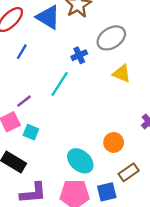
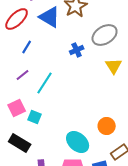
yellow triangle: (122, 74) -> (114, 66), turned 36
cyan line: (60, 84) -> (45, 83), moved
purple line: (24, 101) -> (23, 75), moved

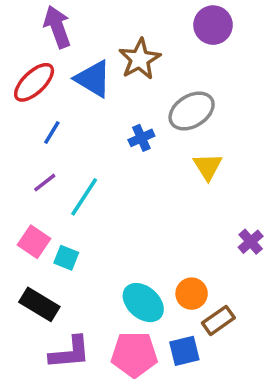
pink square: (17, 108) -> (34, 242), turned -30
orange circle: (107, 126) -> (192, 294), moved

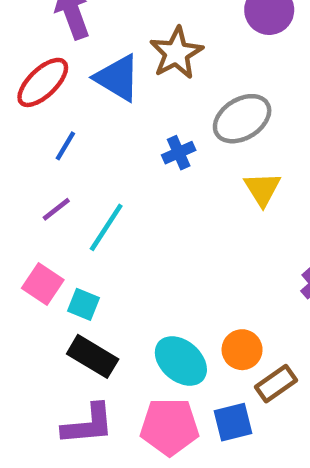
black rectangle: (39, 304) -> (93, 356), moved

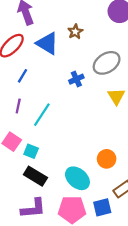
brown star: (176, 53) -> (75, 32), size x0.6
purple line: (56, 209) -> (18, 106), turned -40
orange circle: (242, 350) -> (107, 159), moved

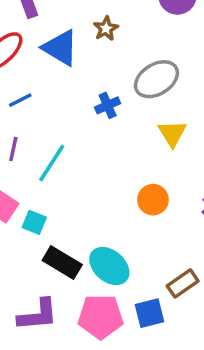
blue line: (22, 76) -> (20, 100), turned 32
orange circle: (107, 159) -> (153, 200), moved
black rectangle: (35, 176) -> (62, 263), moved

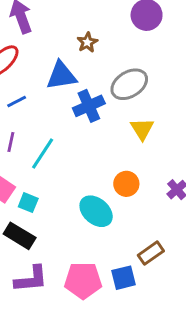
blue triangle: (60, 48) -> (61, 76), moved, turned -40
blue cross: (108, 105) -> (89, 106), size x1.5
black rectangle: (62, 263) -> (20, 236), moved
cyan ellipse: (109, 266) -> (96, 211), moved

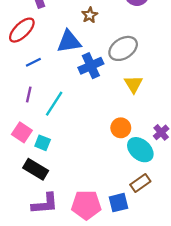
cyan ellipse: (96, 211) -> (140, 150), moved

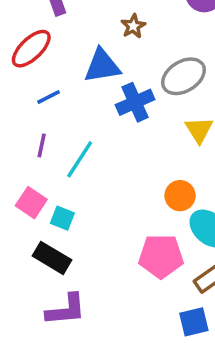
blue square: (118, 203) -> (194, 322), moved
pink pentagon: (86, 205) -> (161, 256), moved

